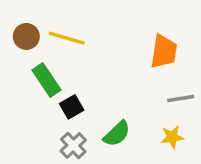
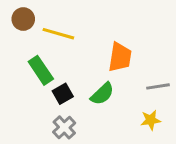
brown circle: (26, 36) -> (23, 19), moved
orange trapezoid: (164, 52) -> (120, 57), moved
green semicircle: (117, 134) -> (102, 94), moved

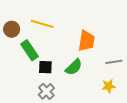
brown circle: (23, 19) -> (12, 29), moved
black square: (63, 94) -> (45, 67), turned 32

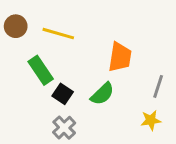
brown circle: (12, 29) -> (16, 26), moved
gray line: (114, 62) -> (158, 86), turned -63
black square: (45, 67) -> (63, 94), turned 32

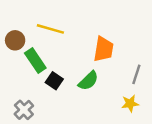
brown circle: (16, 26) -> (15, 40), moved
gray cross: (64, 128) -> (24, 110), moved

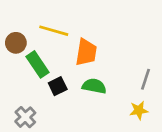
orange trapezoid: (104, 49) -> (86, 52), moved
black square: (54, 81) -> (58, 86), turned 30
green semicircle: (88, 81) -> (94, 86), turned -125

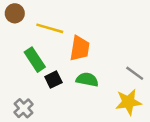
brown circle: (16, 43) -> (15, 13), moved
gray line: (146, 79) -> (135, 73), turned -72
yellow star: (139, 110) -> (128, 102), size x1.5

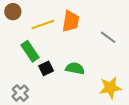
yellow line: (50, 28) -> (43, 24), turned -35
orange trapezoid: (80, 48) -> (71, 21), moved
gray line: (135, 73) -> (108, 37), moved

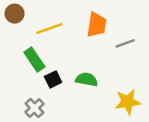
orange trapezoid: (71, 21) -> (97, 25), moved
gray line: (108, 37) -> (125, 43), turned -56
gray cross: (20, 93) -> (34, 108), moved

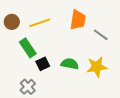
brown circle: (15, 14) -> (12, 22), moved
gray line: (125, 43) -> (101, 35), turned 56
yellow star: (128, 102) -> (97, 67), moved

